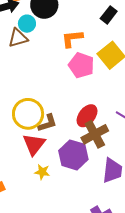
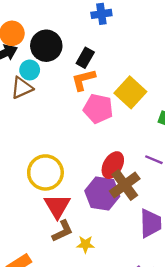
black rectangle: (109, 15) -> (85, 58), moved
brown L-shape: (47, 123) -> (63, 231), moved
purple hexagon: (73, 155) -> (102, 194), moved
yellow star: (42, 172) -> (85, 244), moved

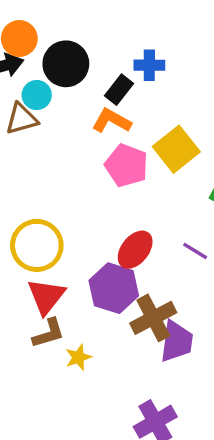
blue cross: (101, 14) -> (149, 65), moved
orange L-shape: (83, 80) -> (112, 121), turned 35
brown cross: (125, 185) -> (153, 318), moved
yellow star: (85, 244) -> (78, 357), turned -30

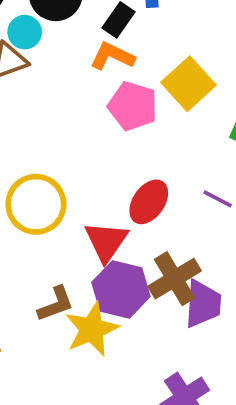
purple hexagon: (114, 288) -> (121, 289), moved
red triangle: (46, 296) -> (106, 241), moved
yellow star: (78, 357) -> (92, 329), size x1.8

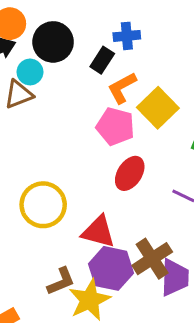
orange L-shape: (112, 56) -> (122, 88), moved, turned -52
red ellipse: (149, 202) -> (130, 173), moved
red triangle: (106, 241) -> (98, 232), turned -48

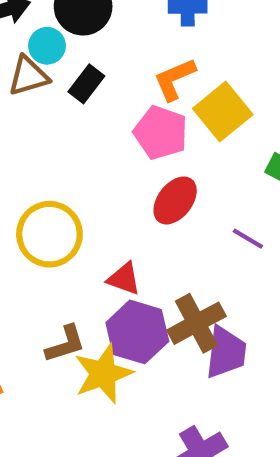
black rectangle: (102, 60) -> (86, 84), moved
red triangle: (98, 232) -> (124, 279), size x0.7

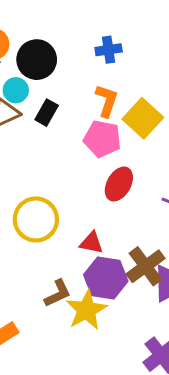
orange L-shape: (175, 79) -> (107, 101), turned 140

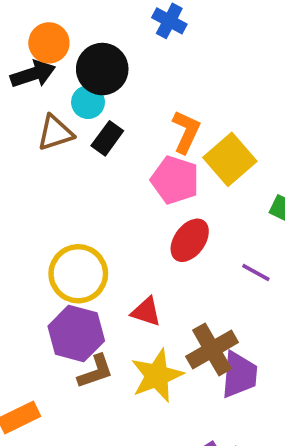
blue cross: (109, 50) -> (169, 21), moved, turned 30
cyan circle: (16, 90) -> (88, 102), moved
purple hexagon: (106, 278) -> (76, 333), moved
yellow star: (86, 310) -> (157, 376), moved

